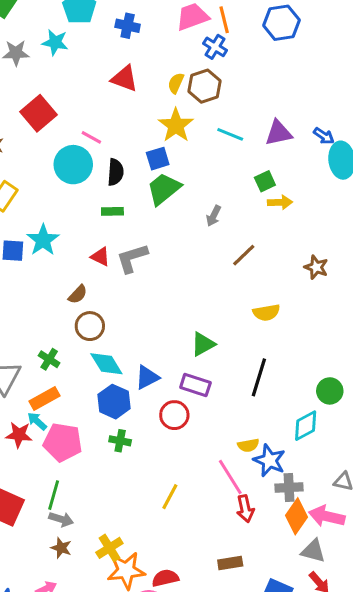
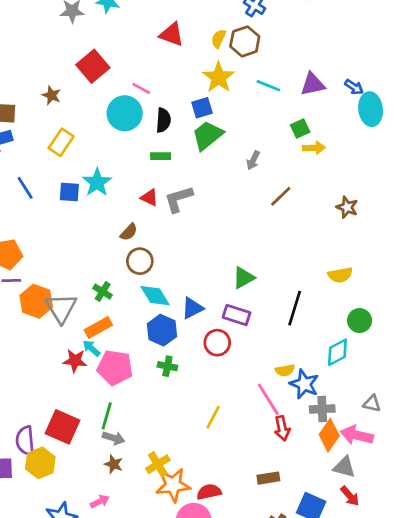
yellow semicircle: (266, 312) -> (340, 275), moved

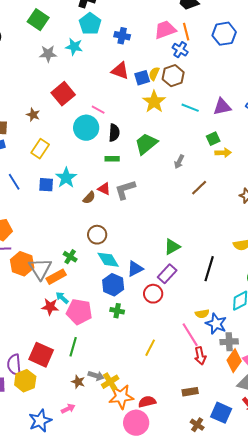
blue square: (202, 108) -> (142, 78), moved
brown semicircle: (129, 232) -> (89, 198), moved
purple rectangle: (237, 315) -> (167, 274), turned -66
orange rectangle: (98, 327) -> (56, 277), moved
gray arrow: (114, 438) -> (96, 376), moved

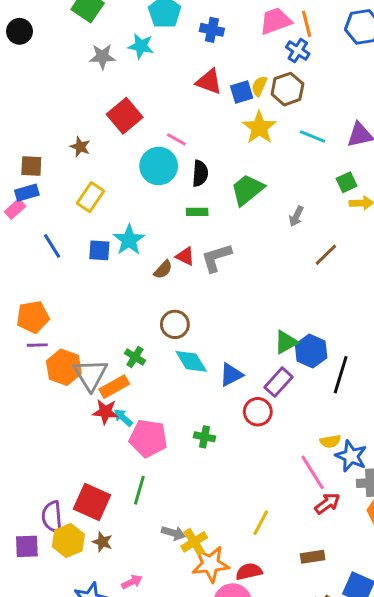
blue hexagon: (113, 285) -> (311, 351), moved
red star: (50, 307) -> (105, 412), moved
yellow line: (150, 348) -> (261, 523), moved
red arrow: (200, 356) -> (327, 503), turned -114
brown star: (78, 382) -> (102, 542), moved

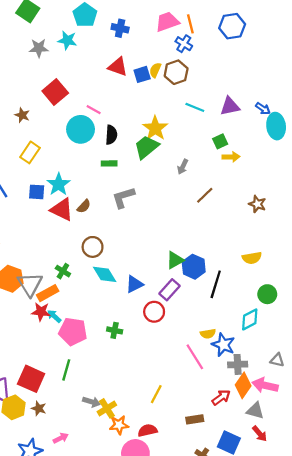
yellow star: (259, 128) -> (155, 128), moved
red triangle: (185, 256) -> (62, 210), moved, size x1.6
red arrow: (327, 503) -> (221, 397), moved
orange star: (210, 564) -> (119, 425), size x0.7

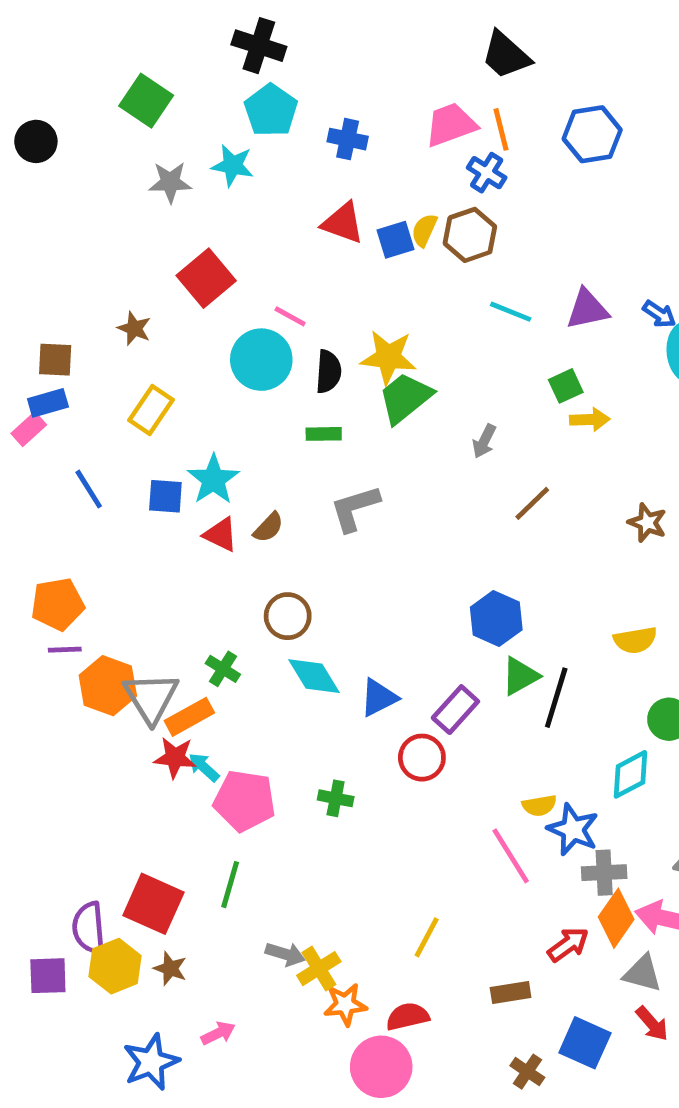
yellow star: (155, 128) -> (388, 357), moved, turned -30
red triangle: (62, 210) -> (221, 535), size x0.7
green triangle: (175, 260) -> (520, 676), moved
blue hexagon: (194, 267) -> (496, 619), moved

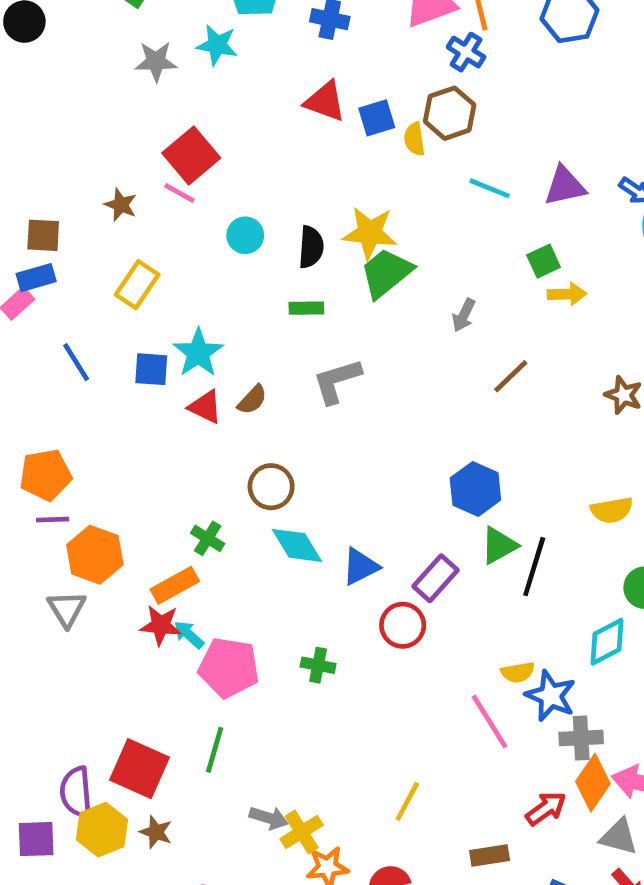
yellow semicircle: (424, 230) -> (414, 139), moved, turned -32
pink line: (290, 316) -> (179, 193), moved
cyan circle: (261, 360) -> (245, 235), size x0.6
gray triangle: (151, 698) -> (67, 609), moved, size x0.7

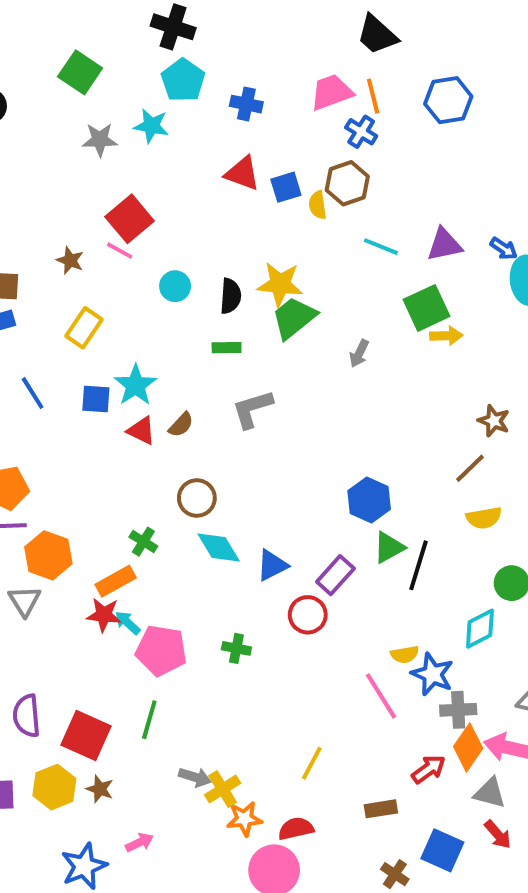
green square: (544, 261) -> (426, 308), size x1.6
brown line: (511, 376) -> (470, 468), moved
purple semicircle: (76, 792) -> (27, 716), moved

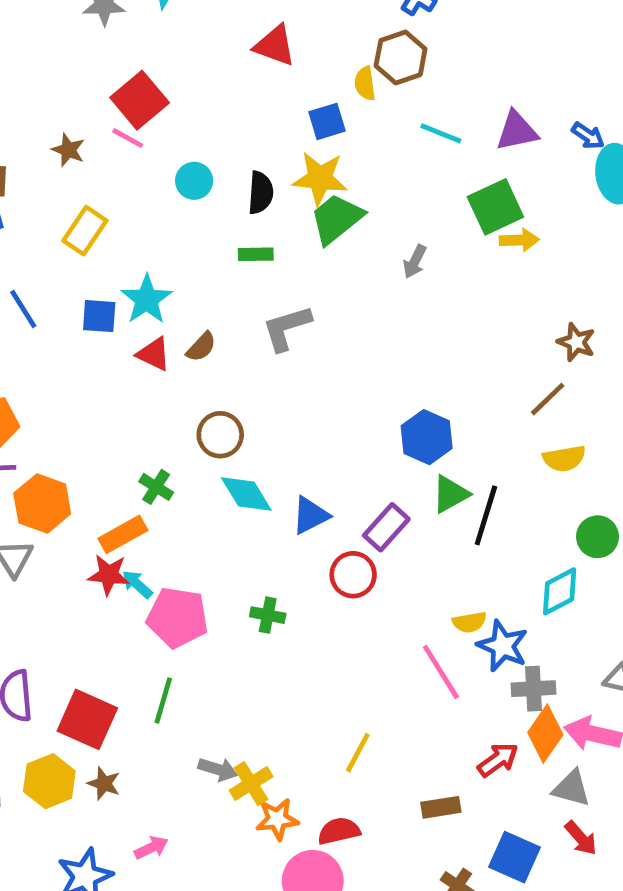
blue square: (286, 187) -> (327, 121), moved

